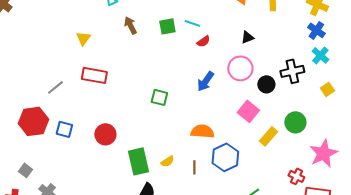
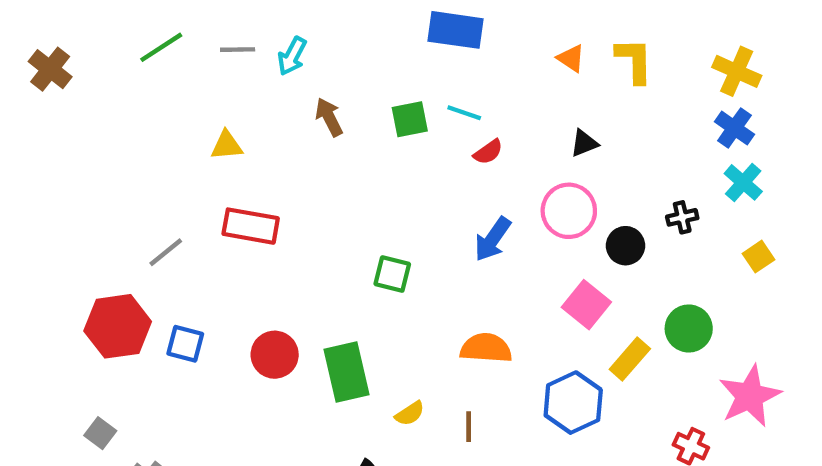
yellow triangle: (83, 38) -> (227, 145), turned 49
black cross: (292, 71) -> (682, 217), size x0.6
blue hexagon: (225, 157) -> (573, 403), moved
green rectangle: (138, 161) -> (347, 372), moved

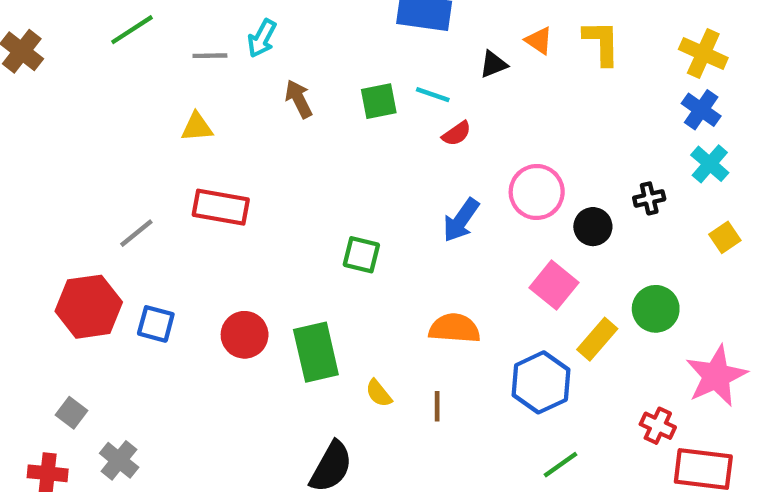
gray line: (238, 50) -> (210, 56), moved
black triangle: (584, 143) -> (493, 64), moved
yellow semicircle: (410, 413) -> (379, 393), turned 84

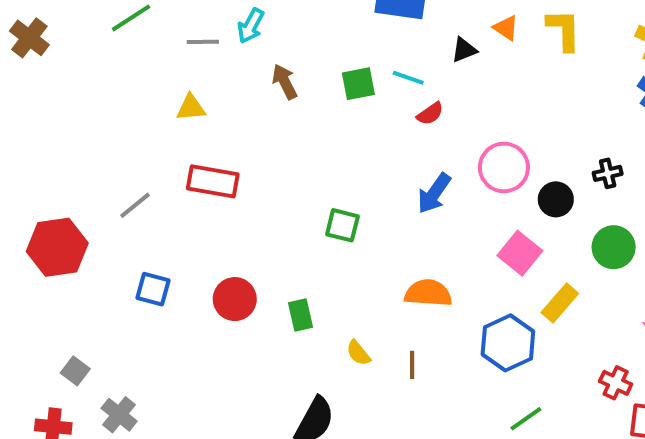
red hexagon: (89, 307) -> (57, 247), moved
green circle: (656, 309) -> (614, 247), moved
green rectangle: (316, 352) -> (301, 315), size x0.6

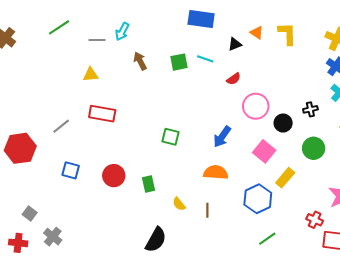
red semicircle: (430, 114) -> (234, 79), moved
blue arrow: (434, 193) -> (222, 137), moved

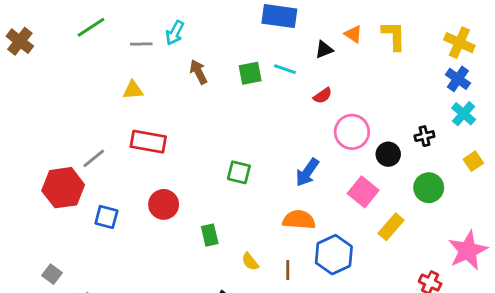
red hexagon: (20, 148) -> (63, 188), moved
red circle: (114, 176) -> (164, 204), moved
blue hexagon: (258, 199) -> (334, 255), moved

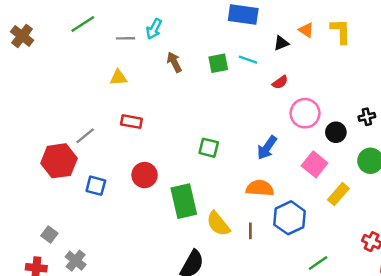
red rectangle: (148, 142) -> (131, 122), size x0.7
green rectangle: (210, 235) -> (184, 201), size x1.8
yellow semicircle: (250, 262) -> (218, 224), size x1.6

